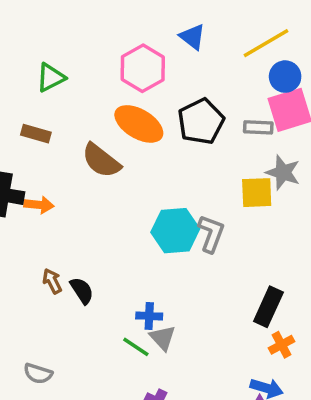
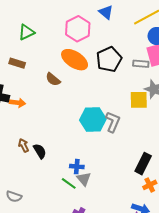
brown semicircle: (101, 161) -> (53, 79), size x0.7

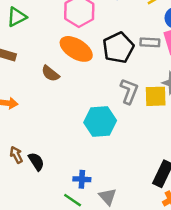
gray rectangle: (141, 64) -> (150, 42), moved
gray L-shape: (113, 122) -> (129, 91), moved
gray triangle: (84, 179) -> (108, 197), moved

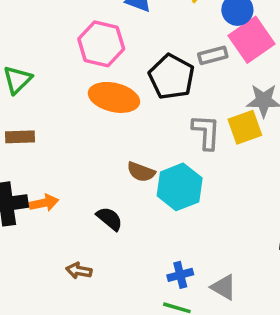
brown semicircle: (50, 74) -> (141, 172), moved
brown arrow: (16, 155) -> (79, 271), turned -35
black semicircle: (36, 161) -> (109, 219), moved

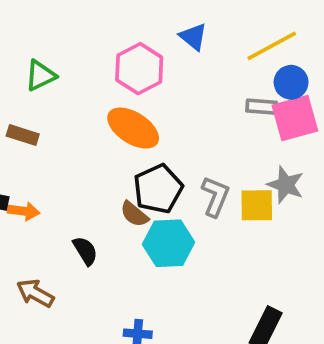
gray rectangle: (213, 55) -> (262, 107), moved
black pentagon: (172, 77) -> (158, 189), moved
brown arrow: (79, 271) -> (35, 293), size x1.4

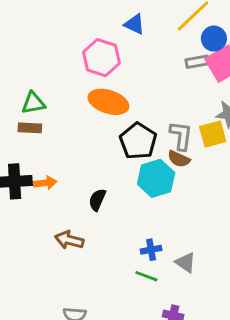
green triangle: (40, 75) -> (33, 103), moved, turned 30
brown semicircle: (134, 214) -> (179, 159), moved
black semicircle: (85, 251) -> (97, 200), turned -110

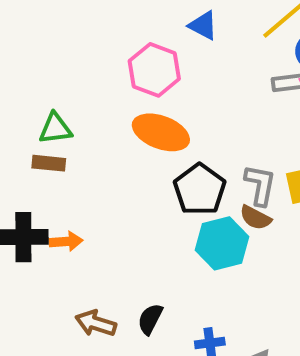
black semicircle: (97, 200) -> (150, 319), moved

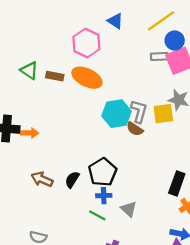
green triangle: (55, 128) -> (29, 70), turned 36
brown rectangle: (49, 163) -> (55, 76), moved
black pentagon: (200, 190) -> (103, 172), moved
cyan hexagon: (222, 243) -> (117, 114), moved

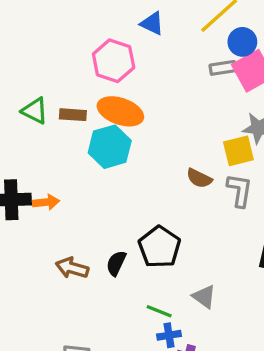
gray L-shape: (139, 111) -> (240, 190), moved
cyan hexagon: (117, 114) -> (110, 147), moved
blue cross: (104, 196) -> (169, 335), moved

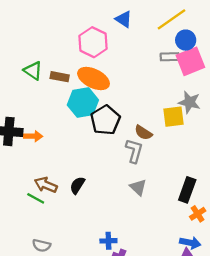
gray L-shape: (240, 190) -> (134, 151), moved
black pentagon: (160, 247) -> (105, 120), moved
gray triangle: (204, 297) -> (138, 187), moved
green line: (159, 311) -> (36, 198), moved

